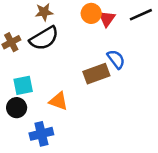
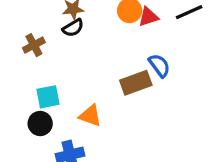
red triangle: (107, 19) -> (148, 17), turned 36
black semicircle: (44, 38) -> (73, 28), moved, size x0.6

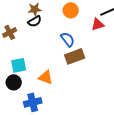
red triangle: (148, 17) -> (98, 24), moved
blue semicircle: (159, 65) -> (68, 39), moved

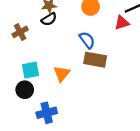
brown rectangle: (75, 56) -> (95, 60), turned 30
orange triangle: (46, 77) -> (62, 74), moved, turned 49

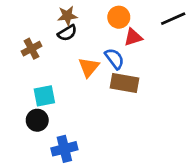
red triangle: (122, 23) -> (133, 37), moved
orange triangle: (62, 74) -> (89, 67), moved

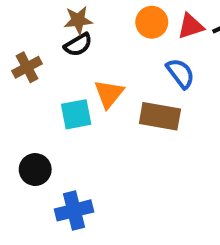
red triangle: (133, 37) -> (191, 26), moved
blue semicircle: (114, 59) -> (180, 73), moved
cyan square: (44, 96) -> (76, 114), moved

